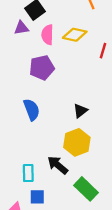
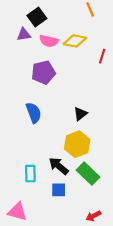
pink semicircle: (47, 35) -> (49, 41), turned -78
green rectangle: (86, 189) -> (88, 174), moved
blue square: (37, 197) -> (59, 190), moved

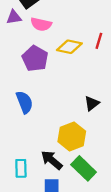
yellow diamond: (75, 41) -> (69, 47), moved
purple pentagon: (43, 72) -> (35, 59), turned -30
black triangle: (80, 114) -> (92, 103), moved

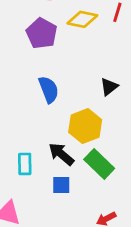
blue semicircle: (24, 102) -> (49, 90), moved

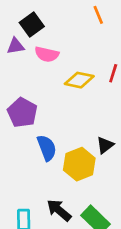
purple pentagon: (42, 33) -> (22, 113), moved
yellow hexagon: (85, 126) -> (79, 164), moved

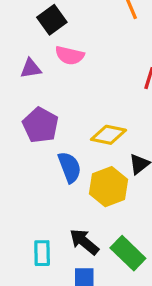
purple triangle: (16, 46) -> (31, 68), moved
yellow diamond: (79, 80) -> (109, 135), moved

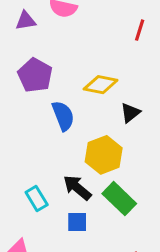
yellow hexagon: (109, 187) -> (104, 155), moved
cyan rectangle: (42, 253) -> (37, 199), turned -30

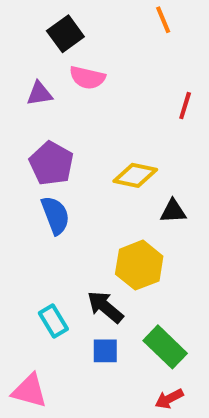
black triangle: (130, 113) -> (173, 211), turned 35
blue semicircle: (63, 116) -> (55, 215), moved
green rectangle: (119, 199) -> (165, 347), moved

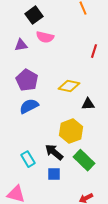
blue semicircle: (55, 215) -> (29, 106), turned -96
green rectangle: (165, 347) -> (84, 160), moved

